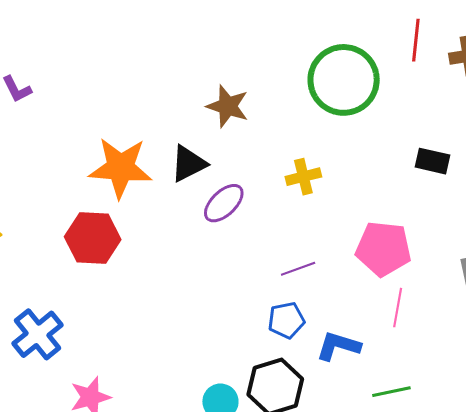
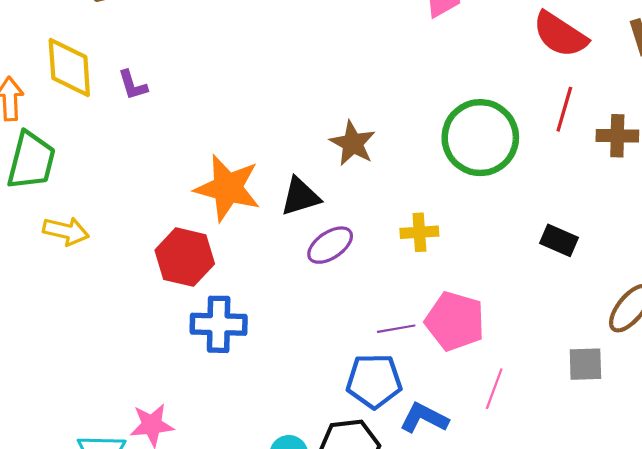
pink pentagon: (383, 249) -> (455, 321), moved
blue pentagon: (286, 320) -> (374, 381), size x1.4
blue cross: (37, 334) -> (219, 324), moved, turned 30

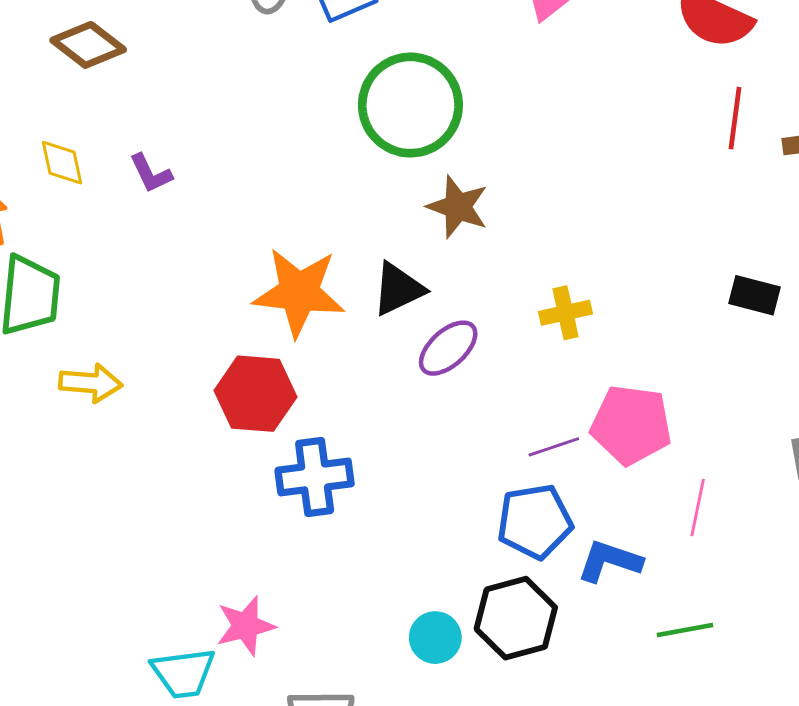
yellow diamond: (69, 67) -> (62, 163), size x0.6
green circle: (480, 138) -> (410, 105), moved

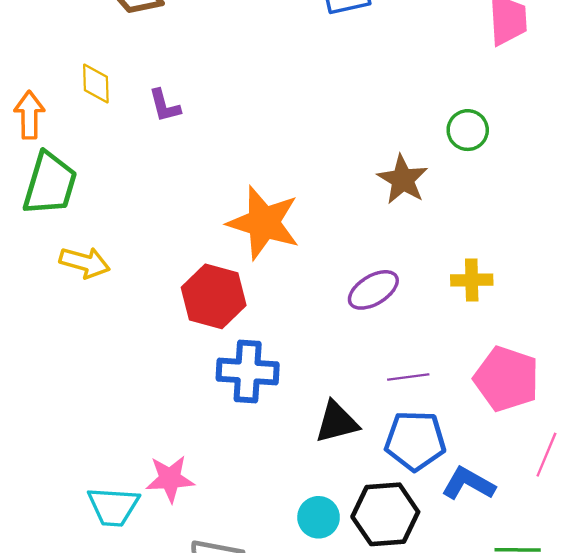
green circle: (410, 105) -> (468, 130), moved, size x0.5
black triangle: (398, 289) -> (337, 422), moved
purple line: (554, 447) -> (408, 377), moved

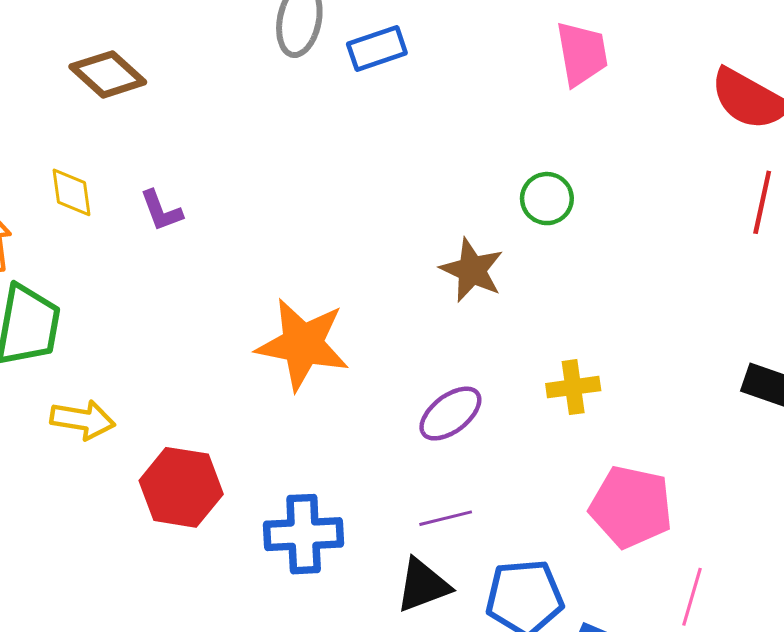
red hexagon: (214, 296) -> (181, 487), moved
purple line: (408, 377) -> (446, 518), moved

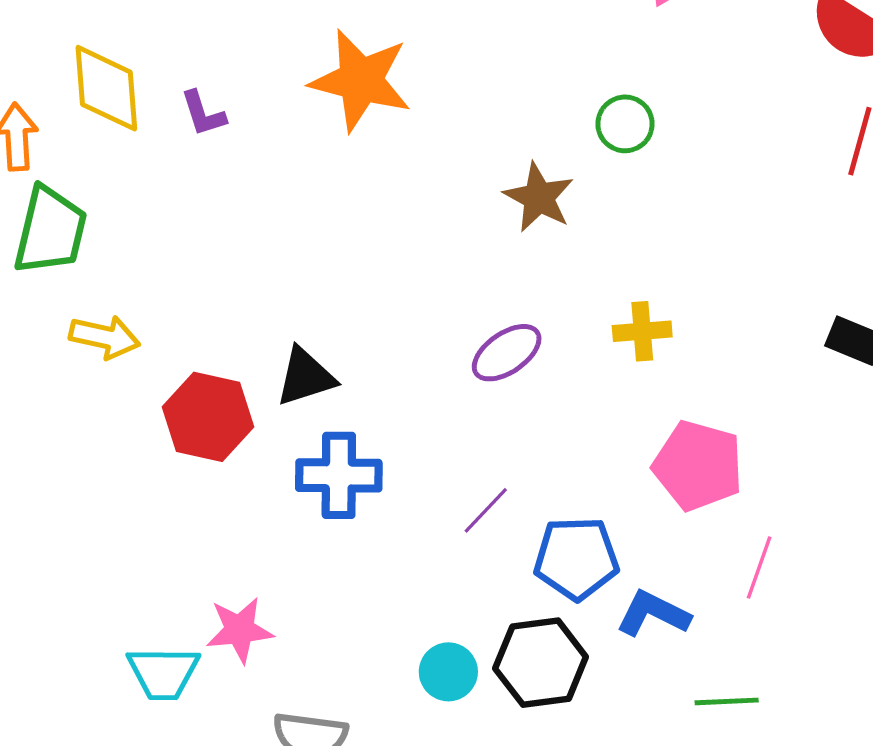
yellow diamond: (71, 192) -> (106, 88), size x1.6
orange star: (303, 344) -> (361, 80), moved
purple line: (446, 518) -> (486, 510), moved, turned -36
black triangle: (423, 585) -> (305, 377), moved

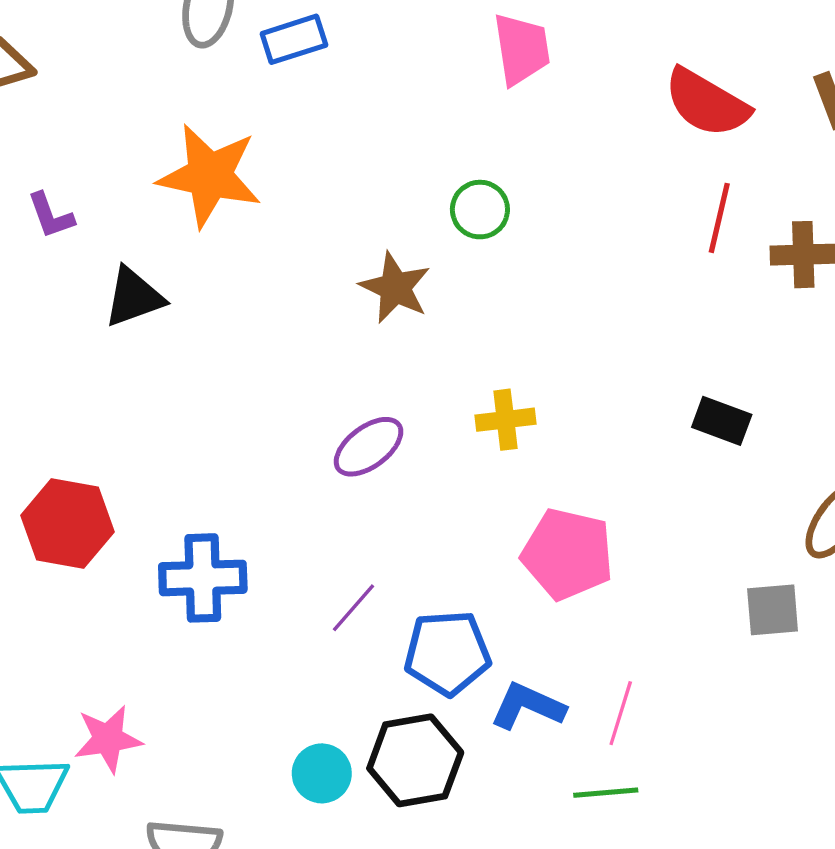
black triangle: (305, 377) -> (134, 297), moved
pink line: (759, 567) -> (621, 713), moved

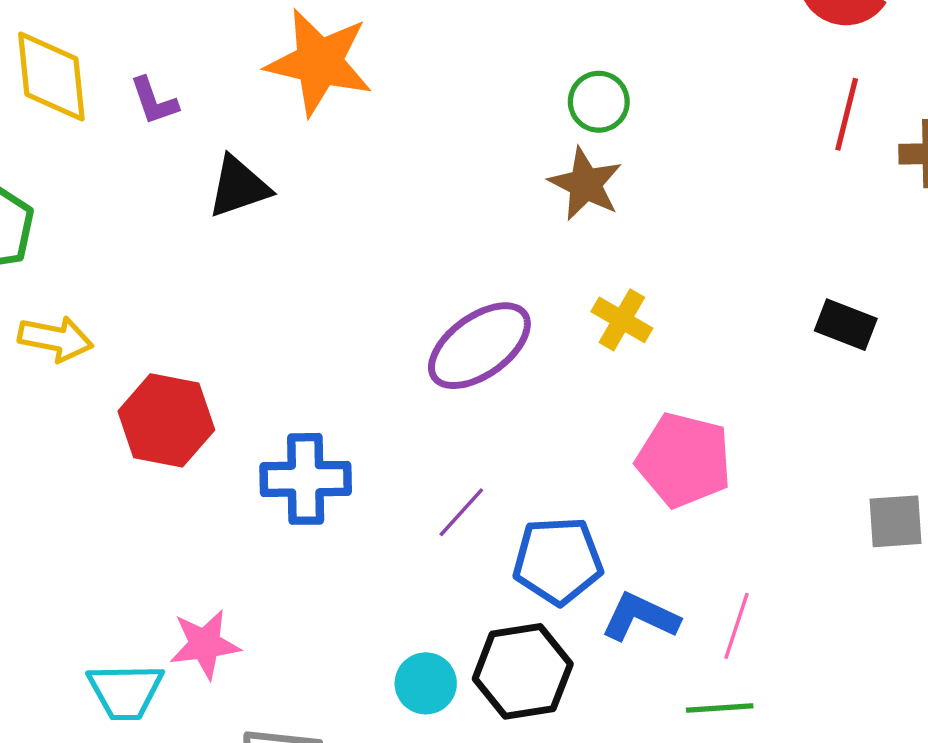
brown star: (395, 288) -> (585, 184), moved
yellow cross: (505, 420) -> (622, 320), turned 36
purple ellipse: (369, 447) -> (479, 346), size x1.4

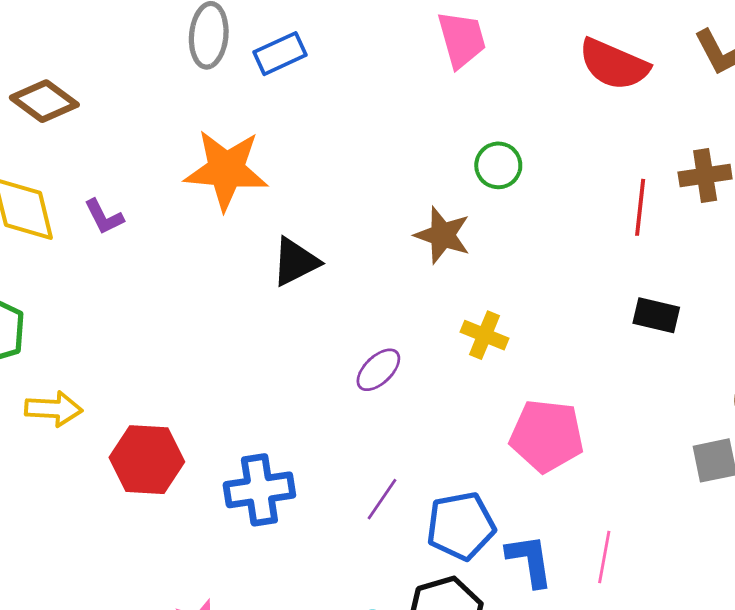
green circle: (599, 102) -> (498, 165), moved
red line: (847, 114) -> (640, 207), moved
black triangle: (239, 187) -> (295, 262), moved
purple ellipse: (479, 346) -> (378, 370), size x0.6
blue L-shape: (640, 617) -> (530, 560), turned 64

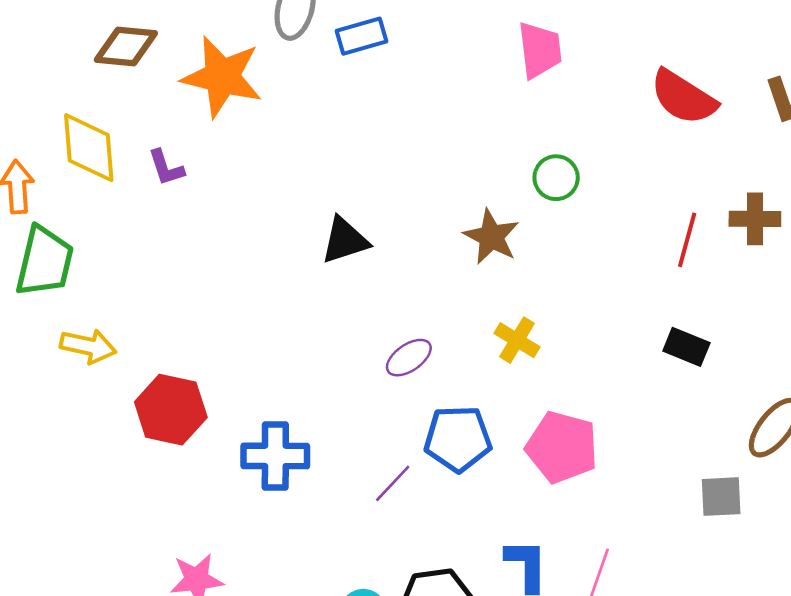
brown diamond: (44, 101) -> (126, 47), turned -40
orange star: (226, 170) -> (222, 77), moved
blue pentagon: (461, 526) -> (458, 439), moved

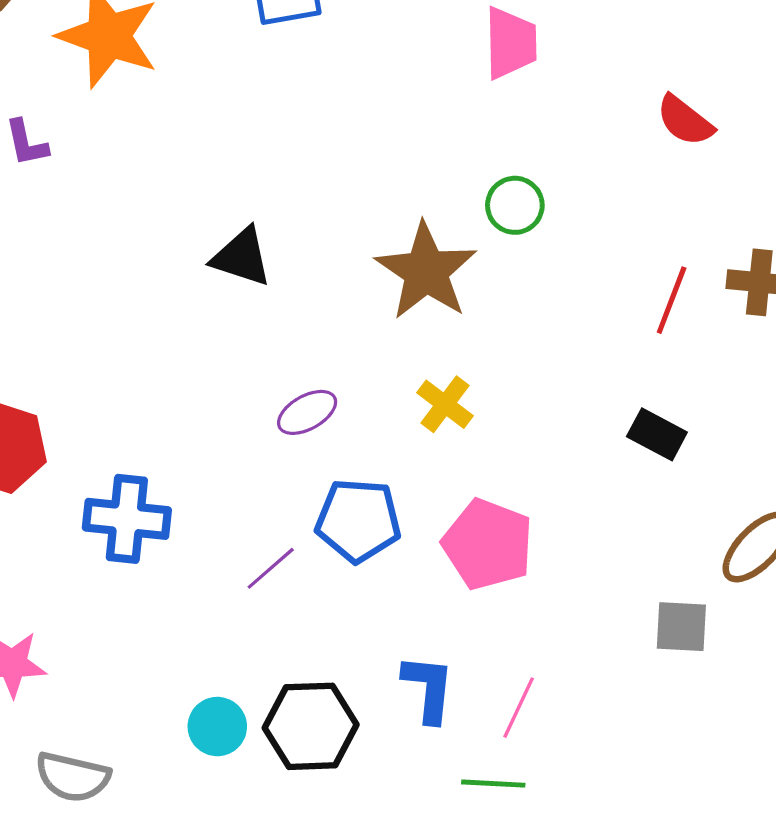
red semicircle: (683, 97) -> (685, 121), size x0.7
brown star: (491, 237) -> (426, 271), size x1.4
black triangle: (345, 240) -> (242, 257), turned 30

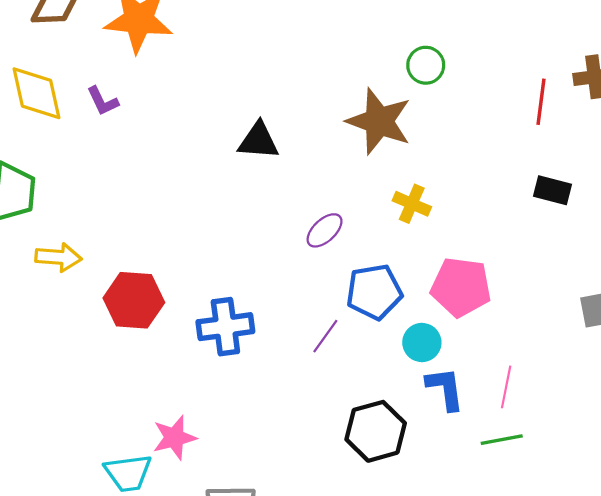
cyan circle: (217, 727) -> (422, 343), moved

